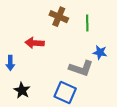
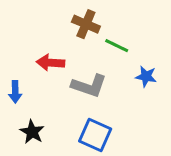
green line: (87, 23) -> (117, 46), moved, turned -63
gray L-shape: (81, 68) -> (89, 86), moved

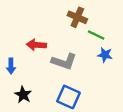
brown cross: (86, 24) -> (77, 17), moved
green line: (117, 46) -> (96, 35), moved

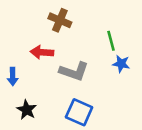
brown cross: (77, 17) -> (60, 20), moved
green line: (96, 35) -> (111, 41), turned 49

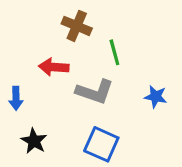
green line: (111, 41) -> (114, 52), moved
blue star: (121, 64) -> (156, 97), moved

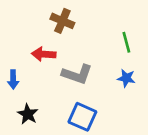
green line: (114, 52) -> (126, 42), moved

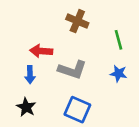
brown cross: (62, 21) -> (77, 21), moved
blue arrow: (13, 79) -> (30, 75), moved

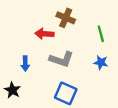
red arrow: (41, 51) -> (44, 34), moved
black star: (26, 107) -> (12, 90), moved

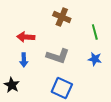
red arrow: (44, 34) -> (26, 37), moved

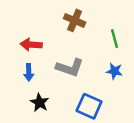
black star: (12, 85) -> (40, 103), moved
blue square: (62, 88) -> (89, 106), moved

